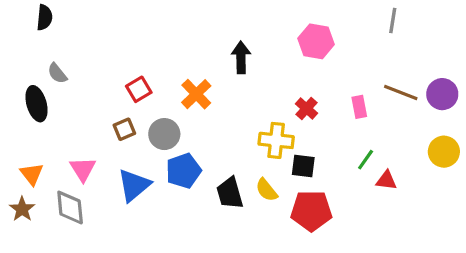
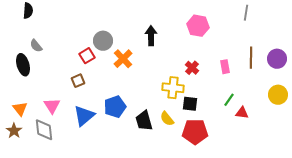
brown line: (401, 93) -> (251, 58), turned 70
gray circle: (164, 134) -> (103, 41), moved

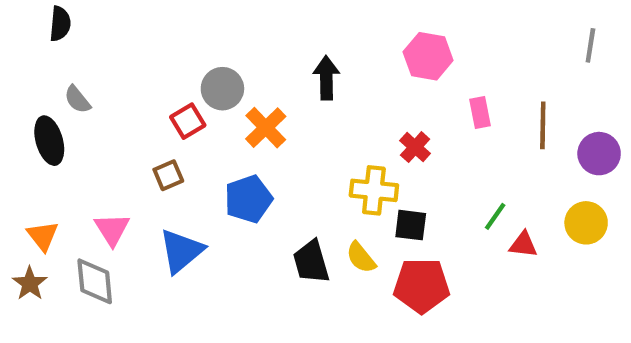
gray line: (246, 13) -> (590, 45), moved
purple circle: (277, 59) -> (599, 154), moved
pink rectangle: (225, 67) -> (480, 112), moved
yellow circle: (278, 95) -> (586, 223), moved
blue pentagon: (115, 107) -> (248, 199), moved

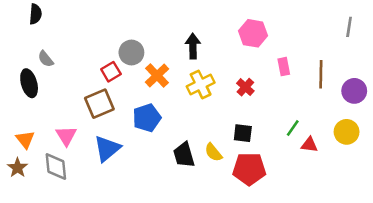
brown square: (168, 175) -> (99, 104), size x1.6
yellow cross: (374, 190) -> (201, 84), moved, turned -32

